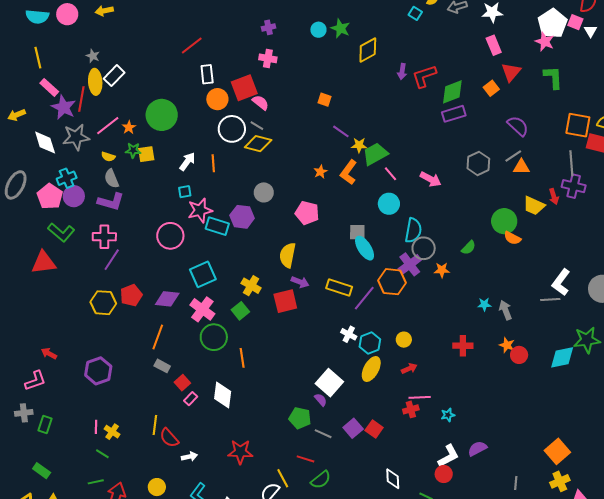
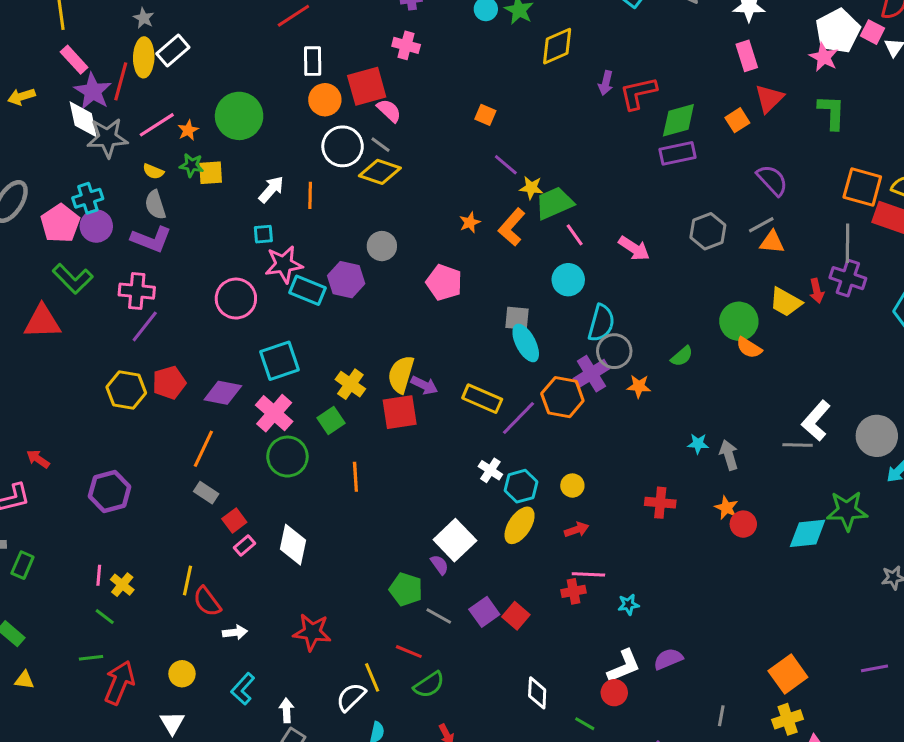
white diamond: (45, 143) -> (83, 119), moved
yellow semicircle: (288, 255) -> (401, 374), moved
orange line: (242, 358) -> (355, 477), moved

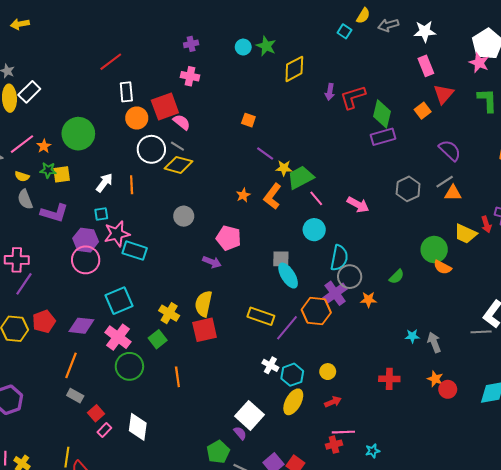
green diamond: (678, 120) -> (382, 114), turned -56
purple L-shape: (151, 239) -> (54, 213), moved
purple hexagon: (346, 280) -> (86, 240), moved
purple arrow: (424, 385) -> (212, 262), moved
green pentagon: (406, 589) -> (218, 452), turned 30

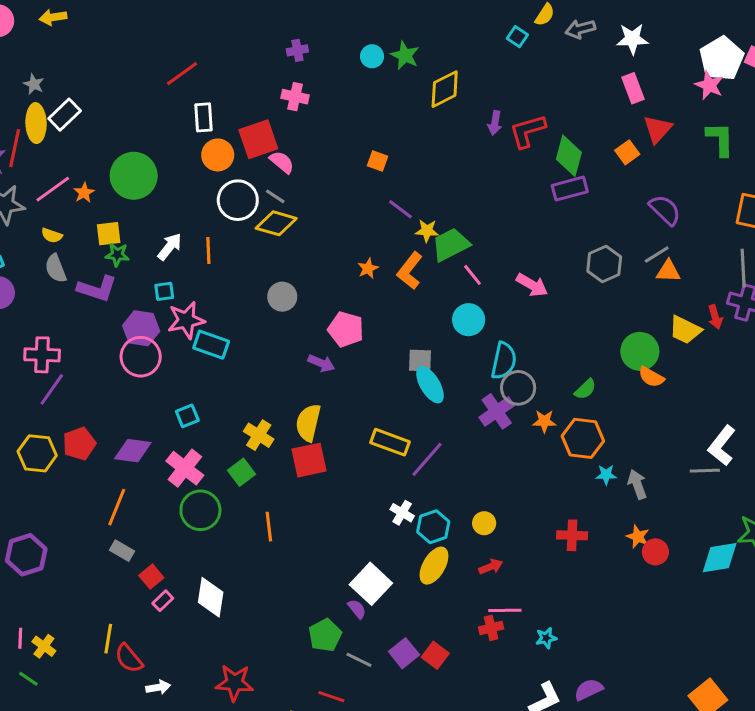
green star: (48, 170) -> (117, 255), moved
cyan square: (119, 301) -> (187, 416), size x0.6
orange hexagon: (316, 311) -> (583, 438), moved

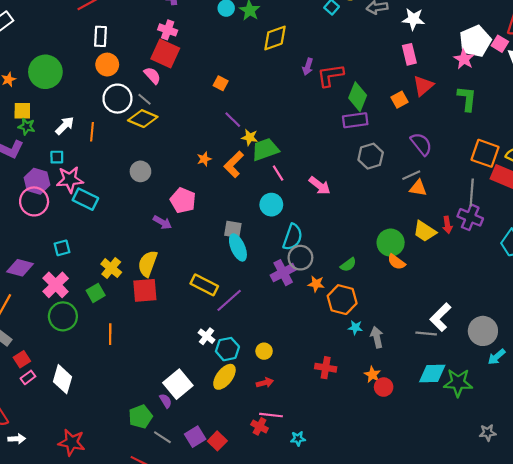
red square: (258, 139) -> (165, 53), moved, turned 36
gray hexagon: (604, 264) -> (371, 156), moved
cyan diamond: (720, 558) -> (432, 373), moved
red cross: (491, 628) -> (260, 426), turned 35

